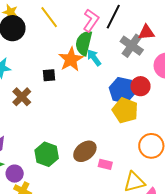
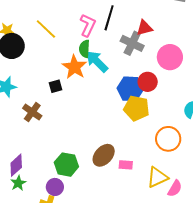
green semicircle: (84, 43) -> (84, 49), size x0.7
cyan arrow: (94, 58) -> (97, 61), size x1.4
purple circle: (15, 174) -> (55, 187), moved

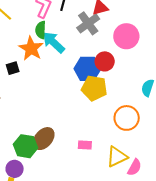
gray cross: (132, 43) -> (88, 23), turned 30
brown ellipse: (104, 155) -> (44, 139), moved

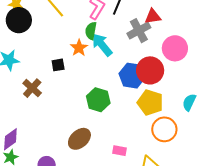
orange star: (31, 48) -> (79, 48), size x0.7
red circle: (105, 61) -> (150, 70), size x1.4
yellow pentagon: (94, 88) -> (150, 102), moved
green hexagon: (25, 146) -> (98, 100), moved

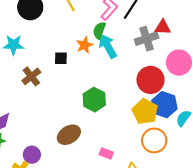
blue hexagon: (132, 76) -> (164, 105), moved

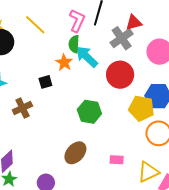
brown cross: (31, 76) -> (22, 108), turned 30
red circle: (150, 80) -> (120, 75), moved

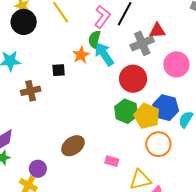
green hexagon: (89, 112) -> (126, 111), moved

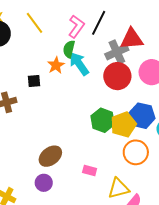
red triangle: (157, 31) -> (132, 39), size x1.4
red circle: (133, 79) -> (117, 76), moved
yellow pentagon: (147, 116) -> (123, 125), turned 30
purple circle: (38, 169) -> (44, 183), moved

